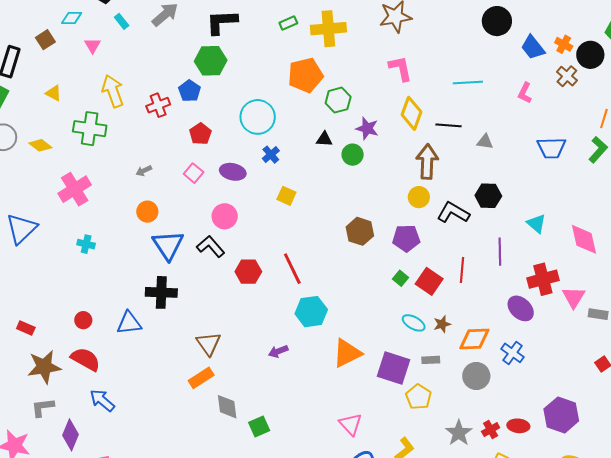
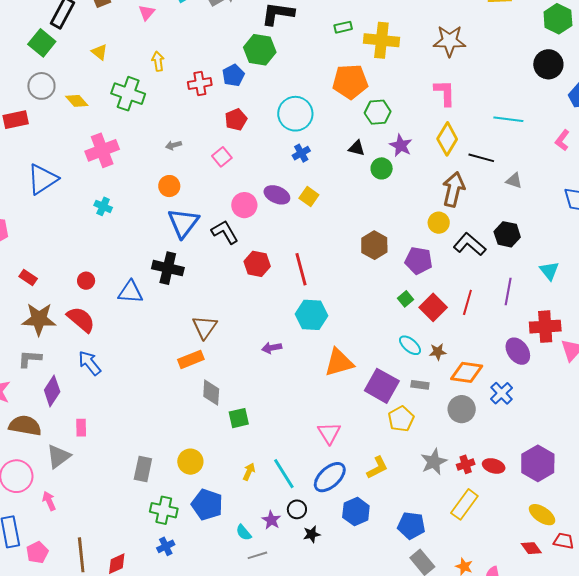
yellow arrow: (113, 91) -> (158, 61), size x0.6
purple ellipse: (233, 172) -> (277, 195), moved

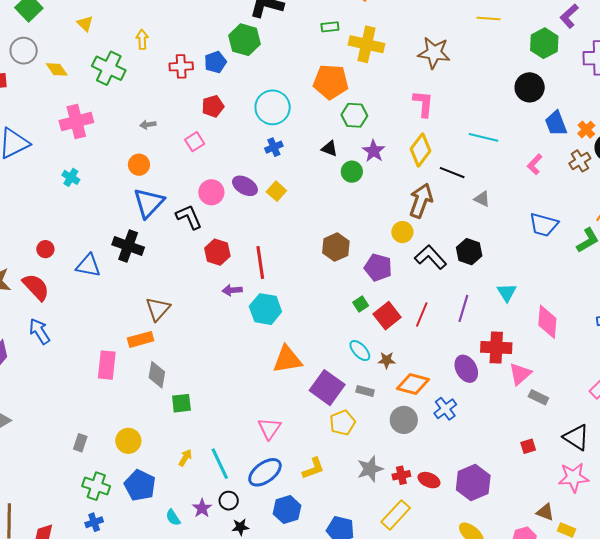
purple arrow: (272, 348) -> (232, 290), moved
pink rectangle: (81, 428) -> (107, 365), moved, size x1.6
gray rectangle: (143, 469) -> (80, 443), size x0.7

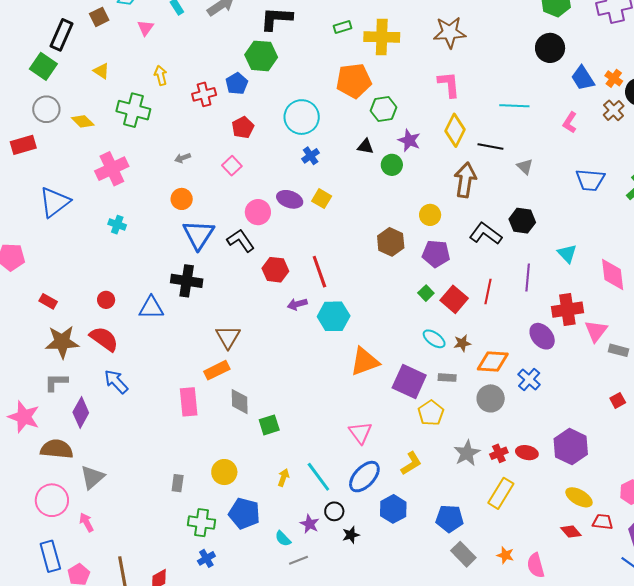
gray triangle: (482, 199) -> (525, 167), turned 30
yellow circle: (402, 232) -> (430, 215), moved

